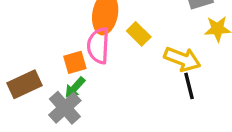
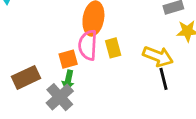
yellow rectangle: (139, 34) -> (113, 48), moved, turned 30
green arrow: (75, 88) -> (68, 80), turned -30

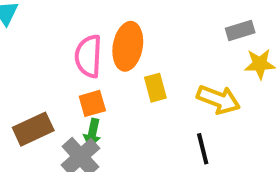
pink semicircle: (88, 45) -> (88, 56), moved
black line: (164, 79) -> (203, 149), moved

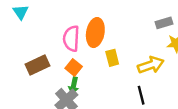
yellow arrow: (218, 99) -> (151, 65), turned -40
orange square: (92, 103) -> (74, 67), turned -35
brown rectangle: (33, 129) -> (37, 65), moved

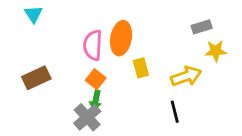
brown rectangle: (37, 65) -> (36, 78), moved

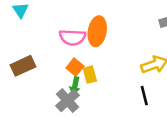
pink semicircle: (93, 45) -> (72, 37), turned -90
yellow rectangle: (141, 68) -> (90, 75), moved

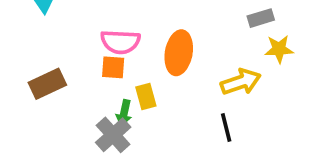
orange ellipse: (97, 31) -> (179, 53), moved
orange square: (75, 67) -> (113, 67), moved, turned -35

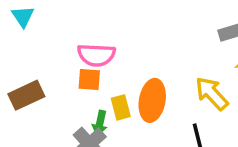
orange ellipse: (179, 53) -> (152, 100), moved
yellow arrow: (241, 82) -> (212, 93), turned -114

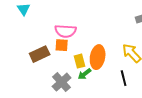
brown rectangle: (26, 95) -> (40, 54), moved
green arrow: (100, 123) -> (85, 74), moved, turned 40

